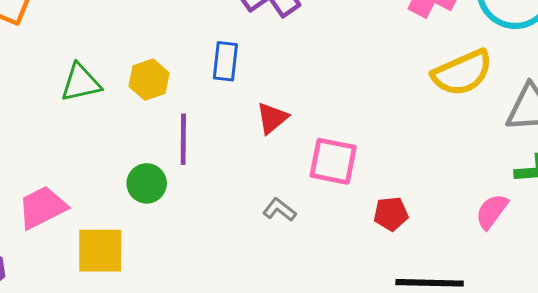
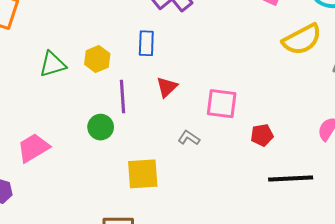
red triangle: (272, 118) -> (167, 87), moved
yellow square: (100, 251) -> (143, 174), moved

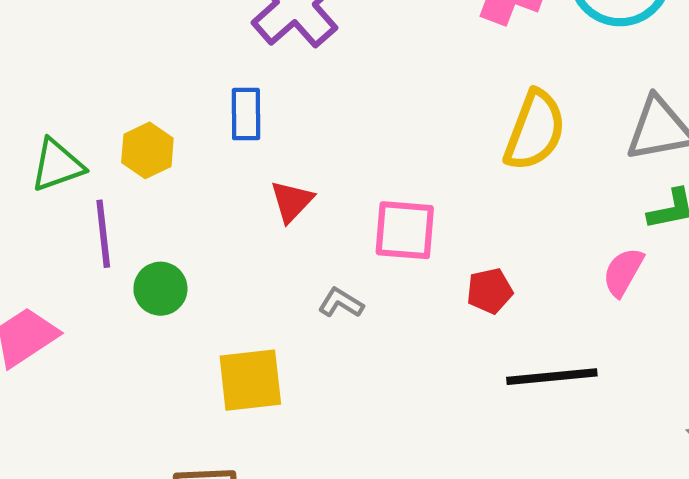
yellow semicircle: (302, 39) -> (535, 130), moved, turned -39
purple line: (122, 96) -> (103, 234), moved

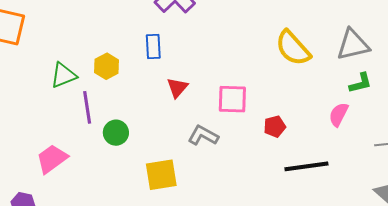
yellow semicircle: (535, 130) -> (293, 48), turned 120
gray L-shape: (341, 303) -> (203, 135), size x1.4

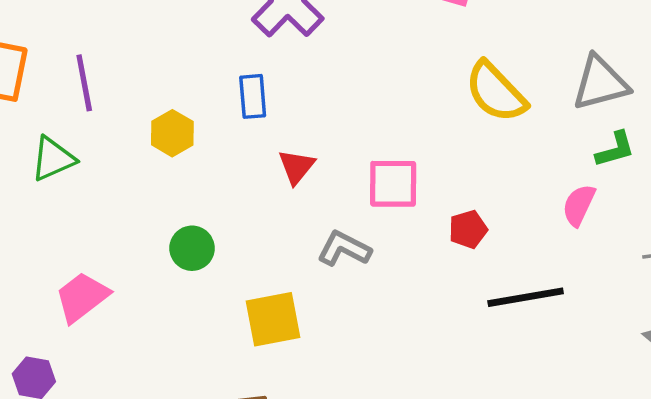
green triangle: (63, 75) -> (53, 159), moved
purple line: (87, 107) -> (84, 83), moved

